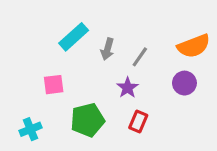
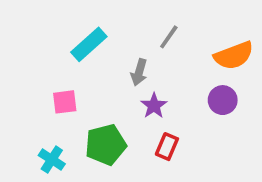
gray arrow: (107, 49) -> (139, 72), moved
gray line: (140, 57) -> (169, 37), moved
cyan cross: (30, 129) -> (52, 160), moved, turned -35

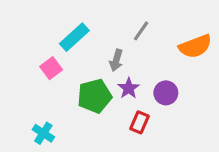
purple circle: (223, 100) -> (166, 93), moved
pink square: (65, 102) -> (51, 68), moved, turned -30
green pentagon: (106, 145) -> (95, 96), moved

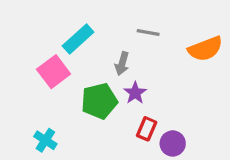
gray line: (141, 31) -> (148, 32), turned 65
pink square: (51, 68) -> (54, 72), size x1.4
purple circle: (166, 93) -> (173, 143), moved

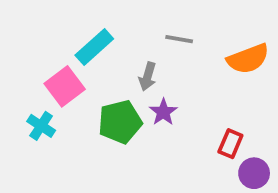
red rectangle: (147, 129) -> (230, 144), moved
cyan cross: (45, 140) -> (41, 126), moved
purple circle: (173, 143) -> (254, 173), moved

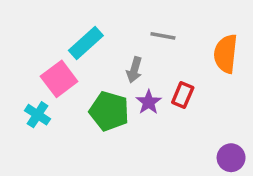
orange semicircle: (248, 59) -> (226, 54), turned 117
green pentagon: (120, 122) -> (109, 111), turned 30
red rectangle: (230, 144) -> (183, 95), moved

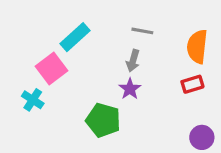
gray arrow: (134, 70) -> (133, 61), moved
red rectangle: (183, 95) -> (192, 84), moved, turned 50
green pentagon: (109, 111) -> (103, 120), moved

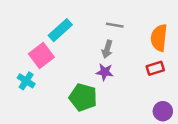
purple star: (130, 89) -> (105, 72), turned -30

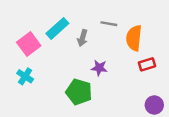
orange semicircle: (159, 38) -> (134, 38), moved
gray arrow: (107, 49) -> (83, 38), moved
pink square: (41, 56) -> (29, 44), moved

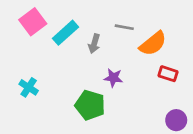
orange semicircle: (134, 38) -> (153, 44), turned -135
pink square: (29, 44) -> (33, 22), moved
red rectangle: (147, 64) -> (168, 74), turned 35

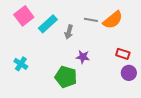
orange semicircle: (153, 44) -> (113, 20), moved
purple circle: (176, 120) -> (129, 73), moved

